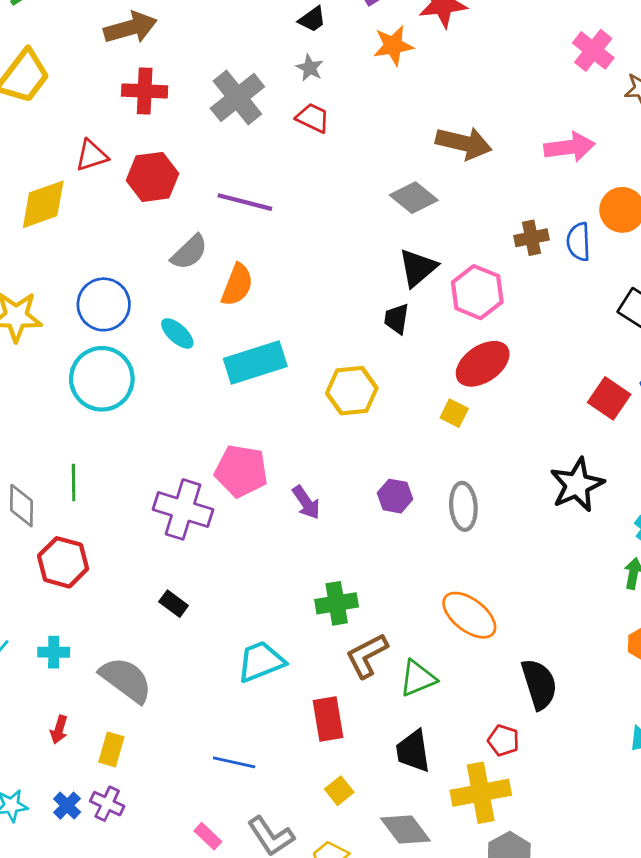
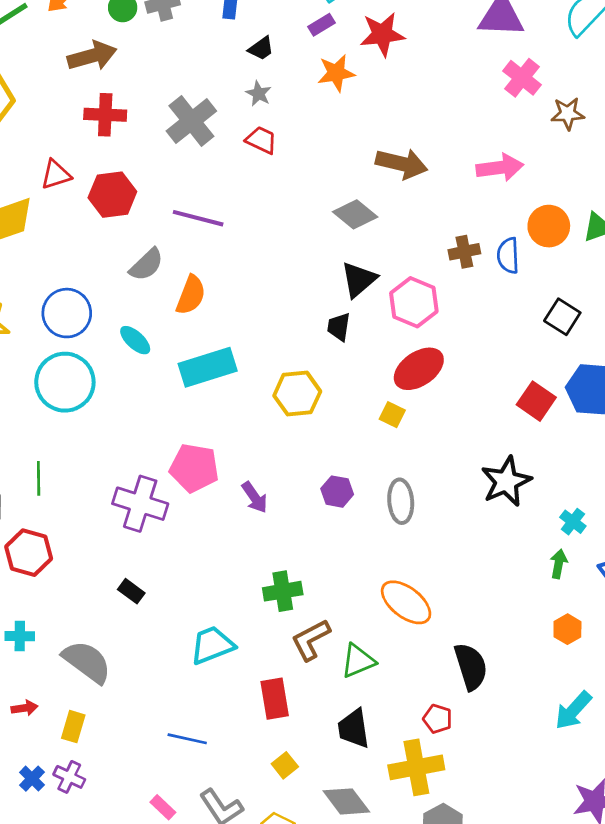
red arrow: (59, 730) -> (25, 708), turned -115

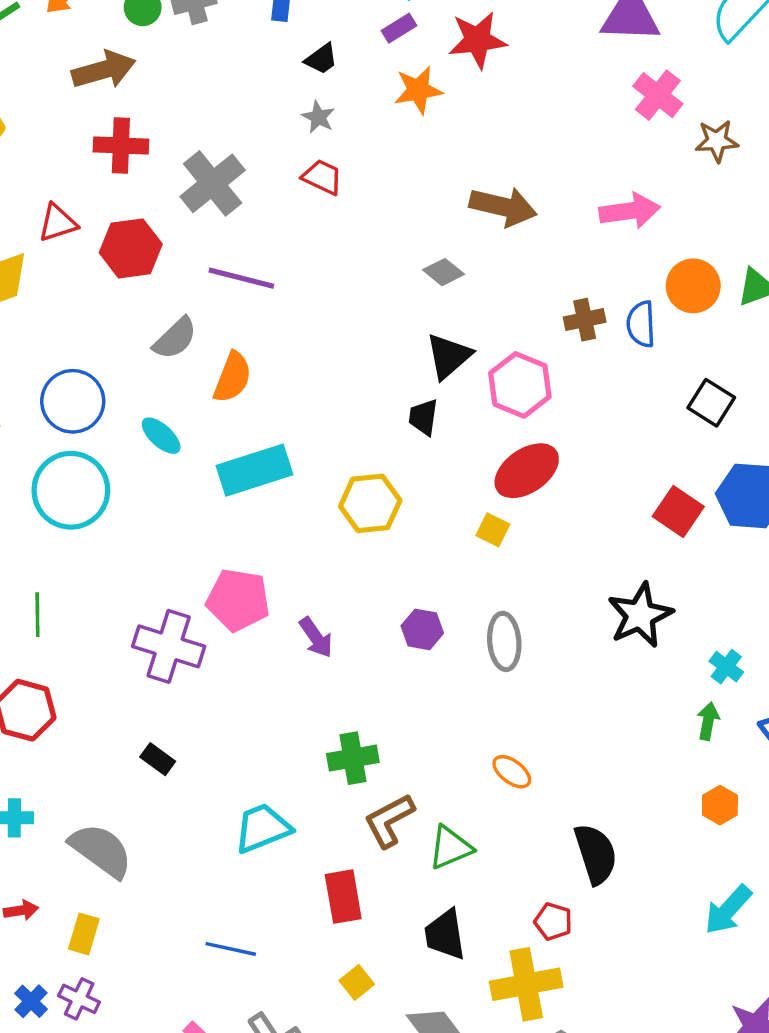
gray cross: (191, 121) -> (213, 183), moved
gray diamond: (355, 214) -> (444, 272), size x0.7
orange ellipse: (406, 602) -> (512, 772), size x0.6

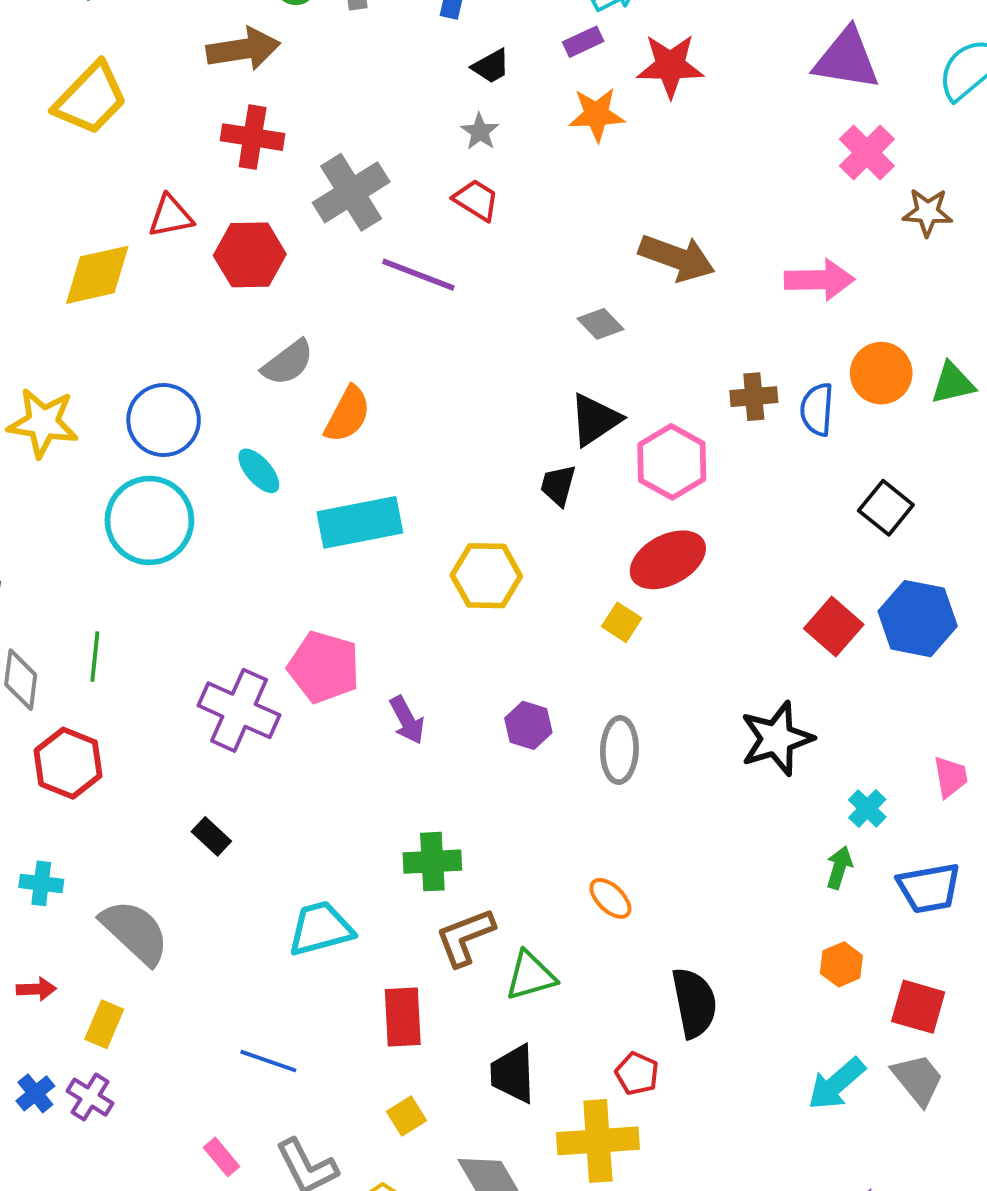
purple line: (241, 278) -> (418, 275), moved

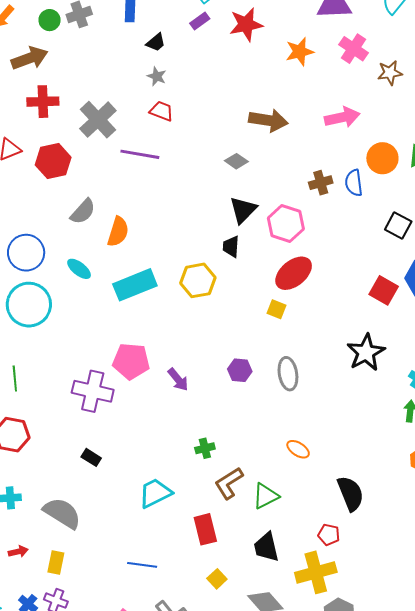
orange star: (596, 115) -> (300, 52), moved
yellow hexagon: (486, 576) -> (198, 280), moved
green cross: (432, 862) -> (205, 448), size x0.7

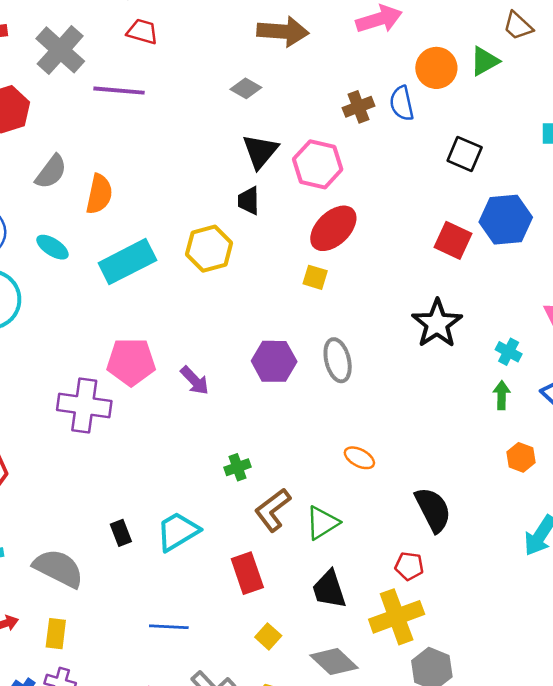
purple hexagon: (240, 370) -> (274, 361), size x1.4
black rectangle: (91, 457) -> (121, 533), moved, turned 42

